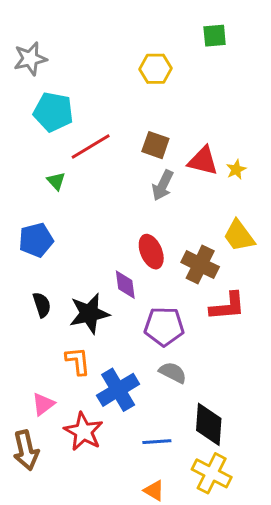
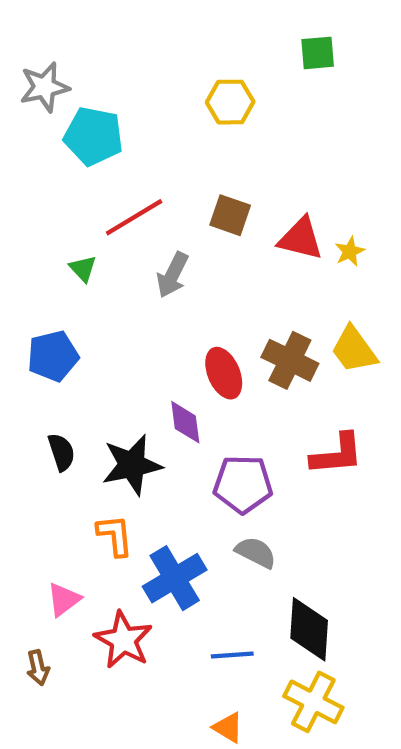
cyan pentagon: (53, 112) -> (94, 136), moved
gray arrow: (163, 185) -> (172, 275), moved
brown cross: (200, 265) -> (290, 360), moved
brown arrow: (26, 450) -> (38, 668), size x0.6

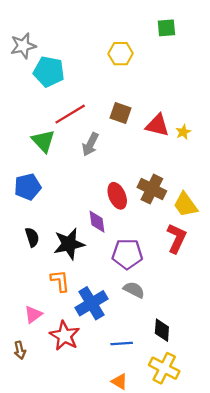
green triangle: (83, 269) -> (43, 141), size x1.6
yellow trapezoid: (354, 350) -> (185, 205), moved
red L-shape: (337, 454) -> (177, 238), turned -60
black diamond: (309, 629) -> (162, 330), size x0.7

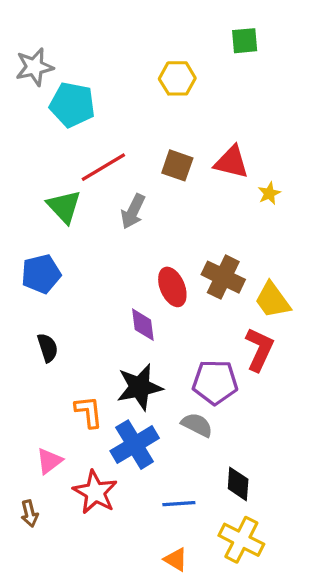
red triangle: (157, 125) -> (231, 162), moved
black star: (69, 244) -> (140, 387), moved
purple pentagon: (127, 254) -> (215, 382), moved

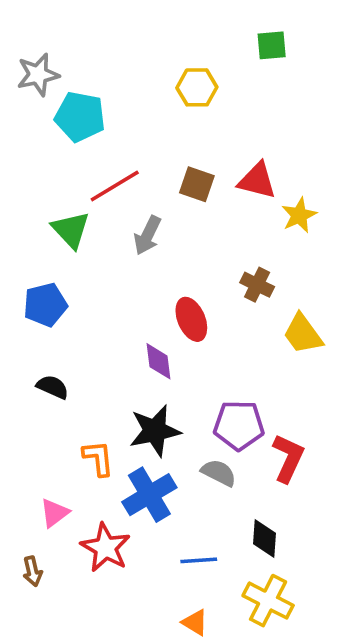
yellow star: (269, 193) -> (299, 215), size x1.4
brown cross: (223, 277) -> (257, 285), moved, size x0.7
black semicircle: (48, 348) -> (53, 387), turned -48
red L-shape: (259, 349) -> (288, 458), moved

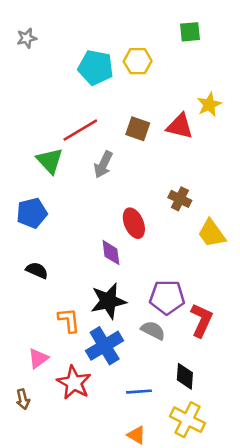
gray star: (38, 75) -> (27, 38), moved, size x0.7
cyan pentagon: (80, 117) -> (96, 68), moved
yellow star: (299, 215) -> (209, 105), moved

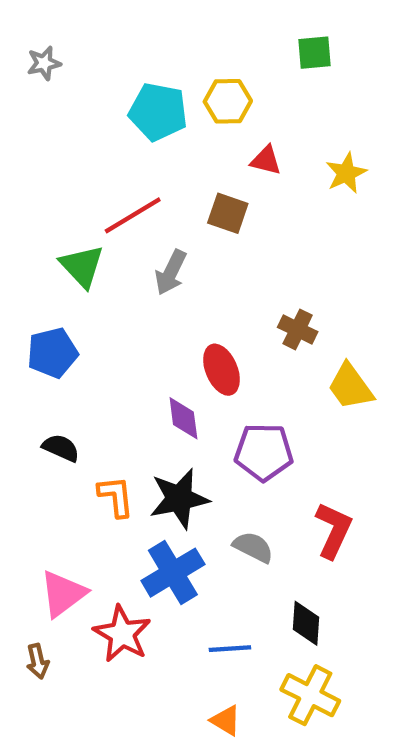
red triangle: (180, 126) -> (266, 160), moved, size x0.7
purple pentagon: (167, 297) -> (264, 452), moved
orange L-shape: (69, 320) -> (116, 496), moved
pink triangle: (38, 358) -> (63, 594), size x1.4

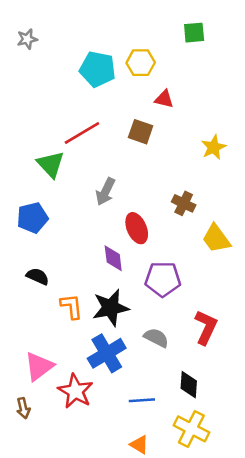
yellow star: (346, 173) -> (214, 147), moved
gray arrow: (171, 272) -> (105, 192), moved

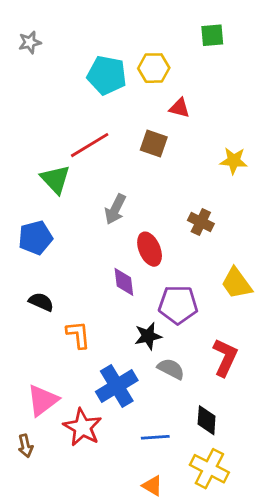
yellow star: (214, 147) -> (234, 161), turned 30
yellow trapezoid: (216, 239) -> (236, 283), moved
black star: (111, 308) -> (148, 336), moved, size x0.7

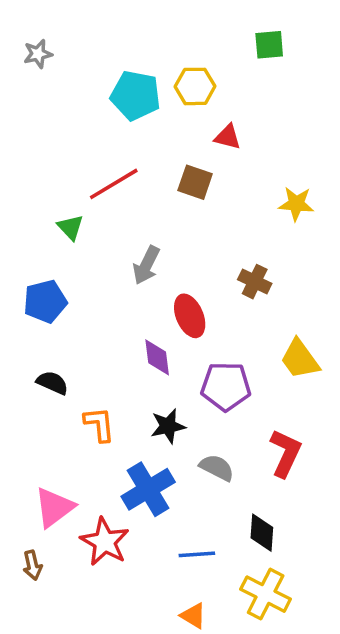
green triangle: (55, 179) -> (70, 227), size x0.7
black star: (148, 336) -> (168, 426), moved

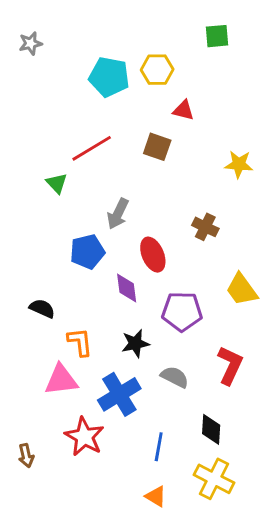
blue pentagon: (45, 301) -> (87, 252), moved
pink triangle: (54, 507) -> (61, 380), moved, turned 30
blue line: (197, 554) -> (159, 447), turned -76

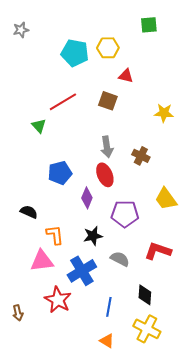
gray arrow: (118, 214) -> (107, 147), moved, turned -35
purple diamond: (127, 288) -> (87, 198), turned 30
red L-shape: (230, 365) -> (158, 251), turned -96

